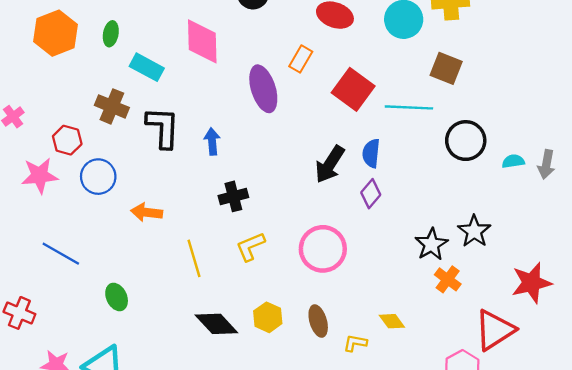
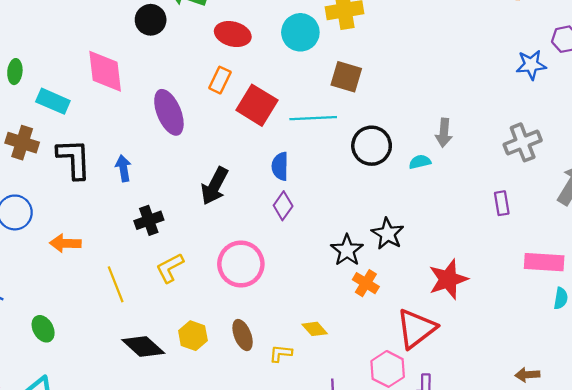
orange rectangle: (301, 59) -> (220, 80), moved
black arrow: (330, 164) -> (215, 186), moved
gray arrow: (546, 164) -> (444, 133), moved

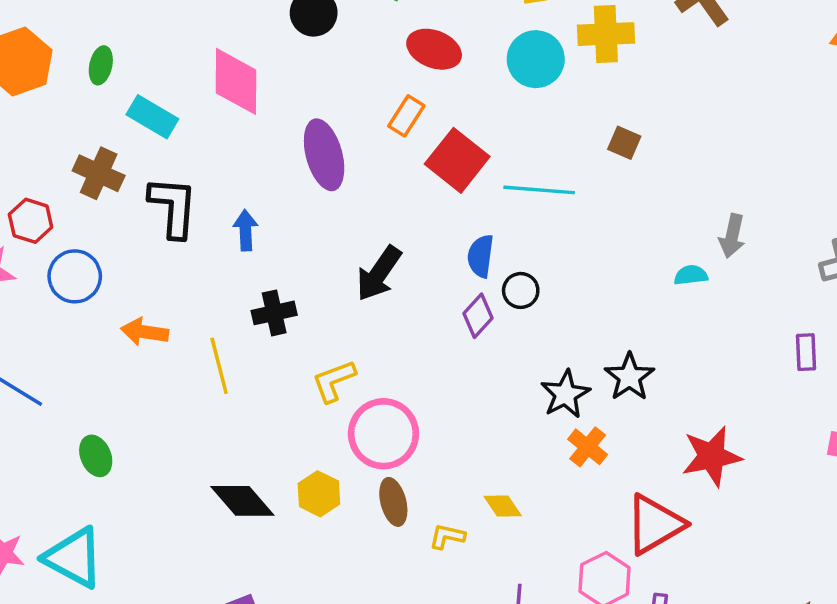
brown square: (346, 77) -> (624, 143), moved, size x0.7
black circle: (372, 146) -> (521, 290), moved, size x0.6
pink circle: (241, 264) -> (383, 434), moved
yellow L-shape: (170, 268) -> (334, 381), moved
yellow line: (116, 284) -> (219, 366), moved

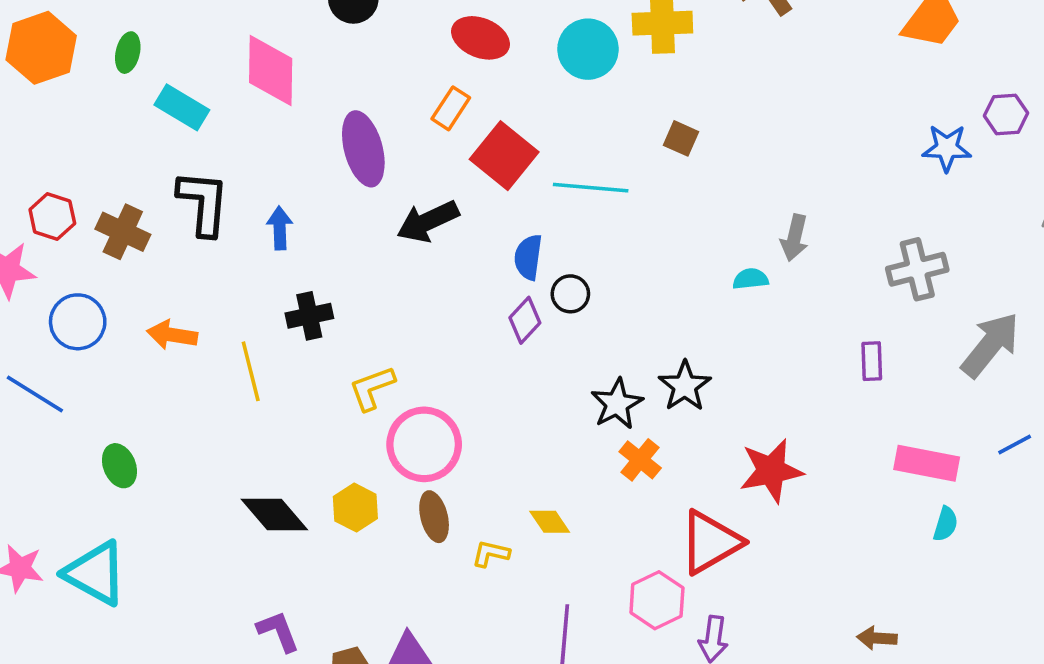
brown cross: (99, 173) -> (123, 232), moved
black arrow: (379, 274) -> (428, 221), moved, turned 30
blue circle: (75, 276) -> (78, 322), moved

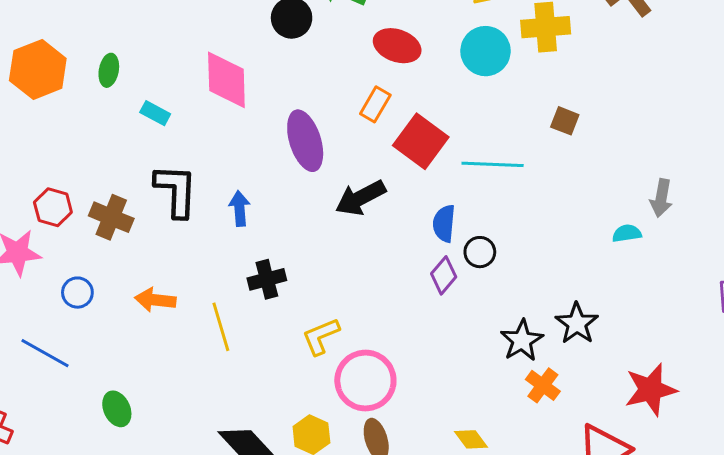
cyan rectangle: (182, 107) -> (155, 113), size x0.7
blue circle: (78, 322) -> (77, 293), size x0.7

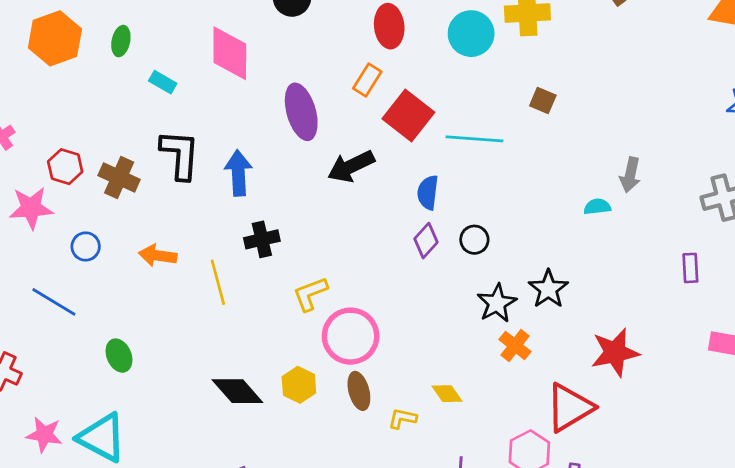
red ellipse: (397, 46) -> (389, 26), turned 63
blue arrow: (239, 209) -> (238, 173), size x1.4
black circle: (480, 252) -> (474, 240), moved

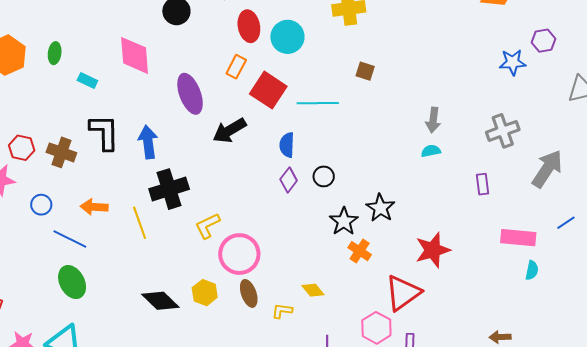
cyan circle: (471, 34) -> (287, 37), moved
cyan semicircle: (597, 207) -> (431, 151), moved
black cross: (262, 239) -> (169, 189), size x1.5
blue line: (54, 302) -> (70, 239), moved
green ellipse: (119, 356) -> (72, 282), size x1.4

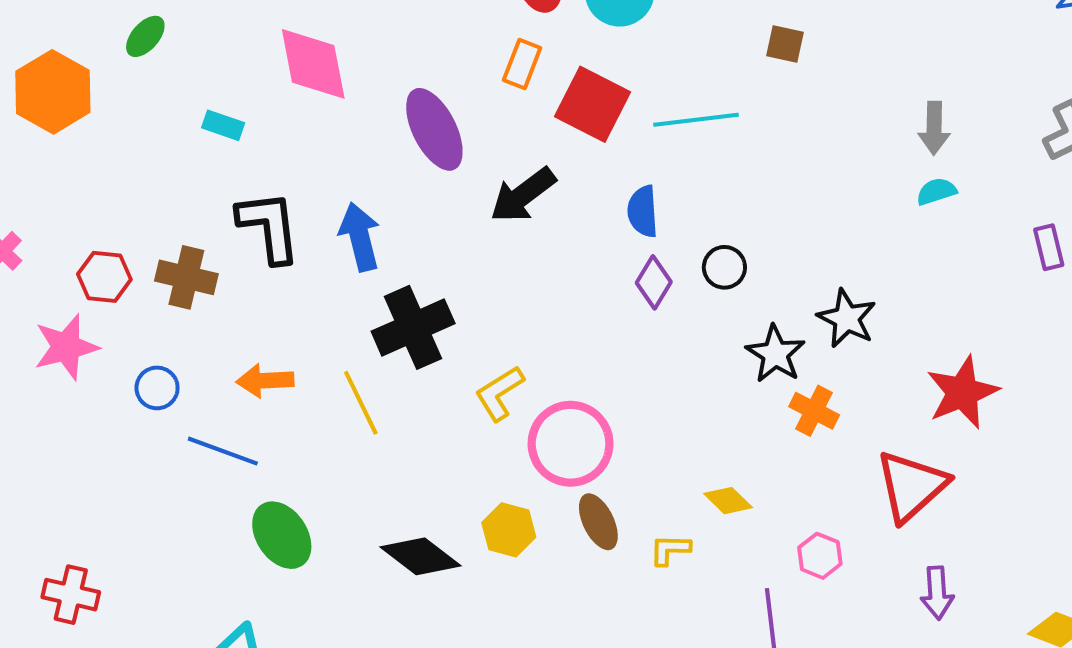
green ellipse: (55, 53) -> (145, 36), moved, turned 40
green ellipse: (72, 282) -> (282, 535), moved
pink hexagon: (376, 328) -> (820, 556), moved, size x0.7

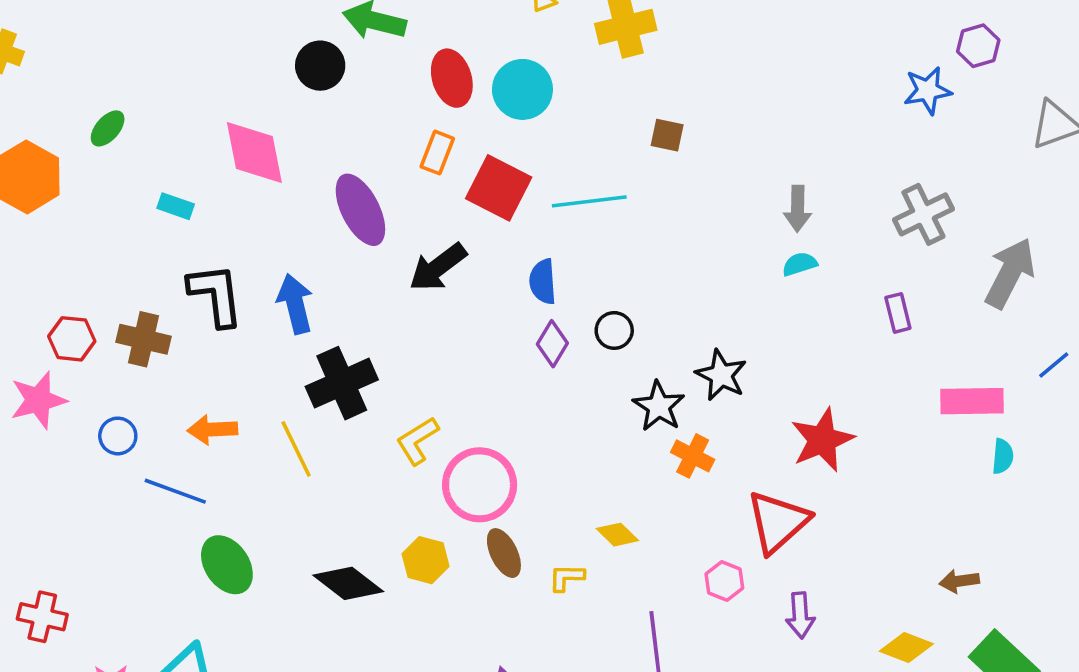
pink hexagon: (820, 556) -> (724, 581), moved

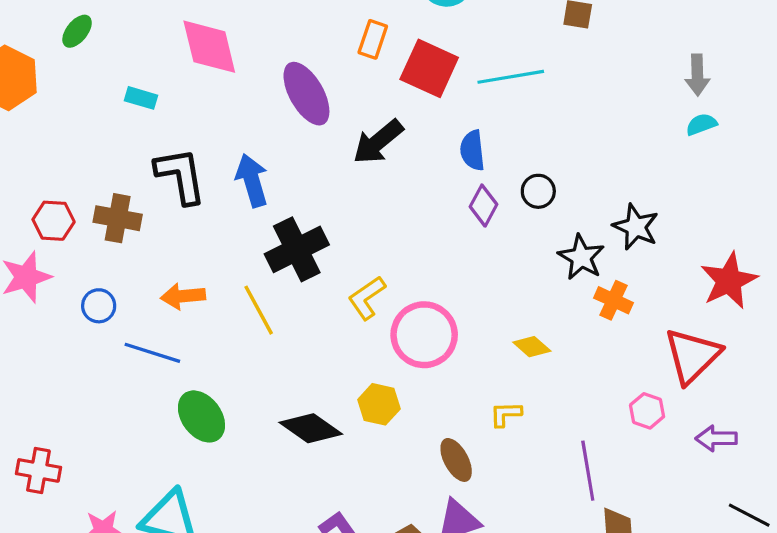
yellow diamond: (617, 535) -> (532, 347), moved
brown ellipse: (504, 553) -> (456, 460), moved
purple arrow: (800, 615) -> (716, 438), turned 96

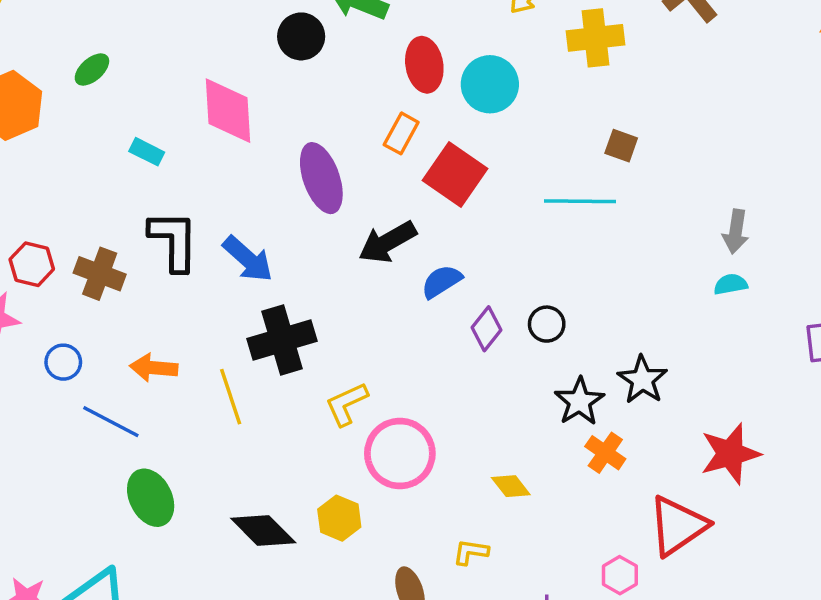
cyan line: (511, 77) -> (580, 201), moved
blue semicircle: (472, 150) -> (441, 281), moved, turned 54
blue arrow: (252, 180) -> (248, 259), turned 138

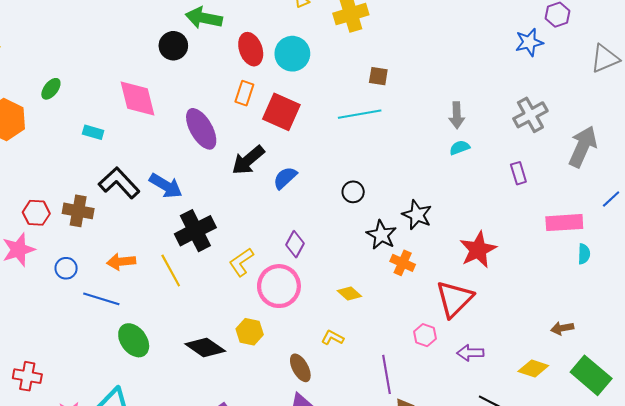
black L-shape: (174, 241) -> (119, 183), turned -33
purple diamond: (486, 329) -> (295, 244), moved
yellow L-shape: (471, 552) -> (333, 338), turned 30

